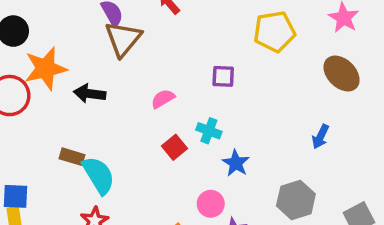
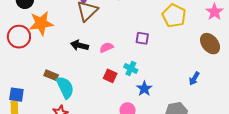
yellow pentagon: (274, 32) -> (174, 16), turned 30
black arrow: (90, 94) -> (79, 45), moved
red square: (174, 147) -> (110, 76), turned -32

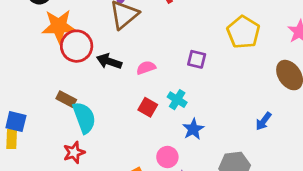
red circle: (19, 37) -> (77, 46), moved

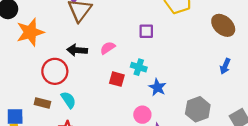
red circle: (77, 46) -> (55, 71), moved
brown rectangle: (66, 99) -> (42, 103), moved
cyan semicircle: (84, 118) -> (68, 100), size x0.7
blue arrow: (263, 121) -> (225, 66), moved

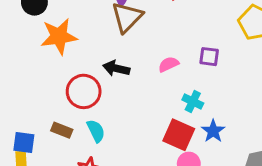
pink semicircle: (108, 48) -> (168, 64), moved
red square: (117, 79) -> (179, 135), moved, size x1.5

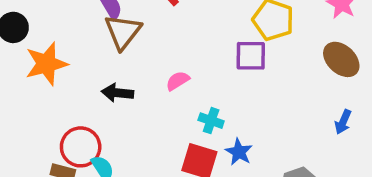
purple square: (209, 57) -> (251, 56), moved, size x1.4
red circle: (84, 91) -> (81, 147), moved

